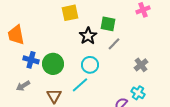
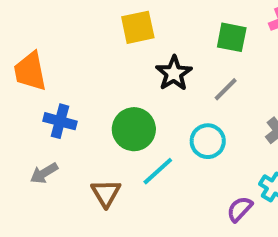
green square: (108, 24) -> (232, 37), moved
green circle: (53, 64) -> (134, 129), moved
cyan circle: (90, 65) -> (208, 141), moved

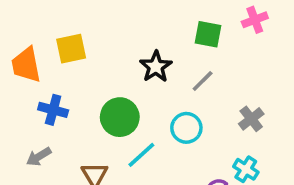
yellow square: (138, 27) -> (71, 49), moved

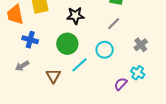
black star: (156, 67) -> (75, 16), moved, turned 30

